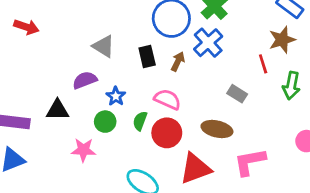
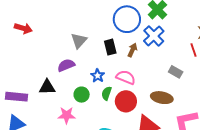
gray triangle: (104, 46) -> (79, 41), turned 42
blue star: (116, 96) -> (98, 76), moved

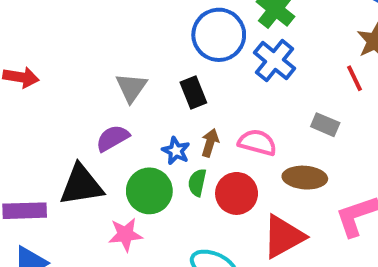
brown arrow: (132, 50) -> (210, 143), moved
pink semicircle: (126, 77) -> (257, 142), moved
black triangle: (47, 87) -> (81, 185), size x1.4
green circle: (82, 95) -> (149, 191), size x1.5

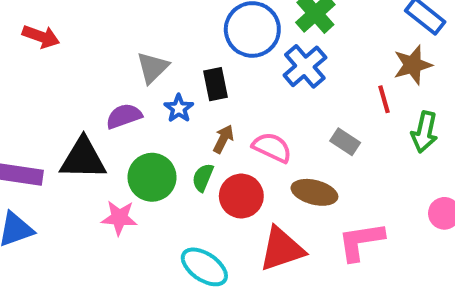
blue star: (176, 151) -> (179, 108), moved

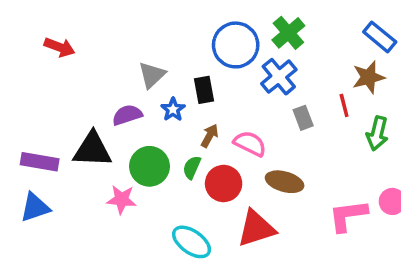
gray rectangle: (345, 142) -> (303, 118), moved, turned 35
pink L-shape: (361, 241) -> (348, 216), moved

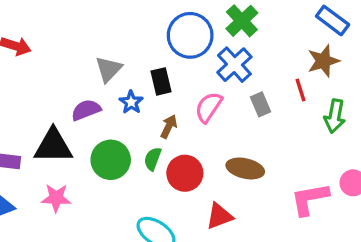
pink semicircle: (250, 144) -> (209, 107), moved, turned -80
pink star: (122, 199) -> (56, 198), moved
red triangle: (256, 228) -> (219, 216), size x0.7

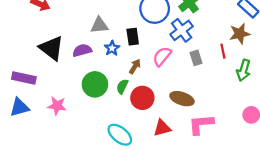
gray triangle: (109, 69) -> (99, 25), turned 36
black triangle: (53, 146) -> (51, 48), moved, turned 32
pink L-shape: (310, 199) -> (201, 124), moved

